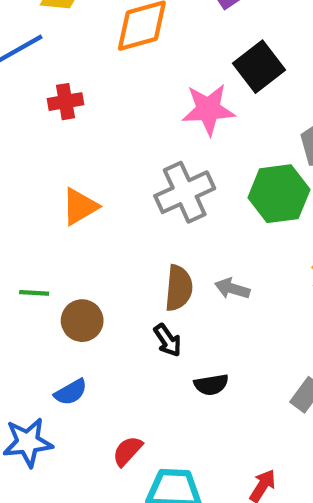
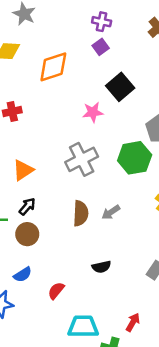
pink star: (208, 109) -> (93, 112), size x0.7
gray arrow: (232, 289) -> (111, 212), turned -48
black arrow: (168, 340) -> (27, 206), moved, turned -102
red semicircle: (127, 451) -> (56, 291), moved

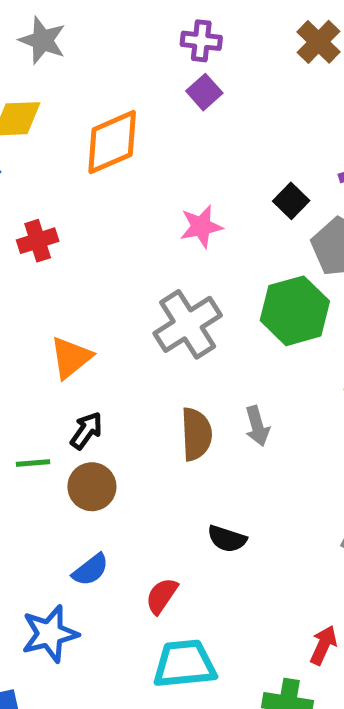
black square: (120, 87) -> (291, 201), moved, size x0.6
gray arrow: (111, 212) -> (257, 426), turned -66
black semicircle: (101, 267) -> (227, 539), moved, turned 36
cyan trapezoid: (83, 327) -> (184, 664), moved

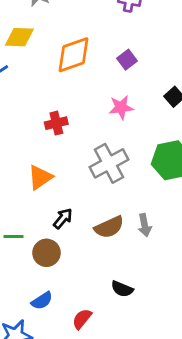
purple square: (204, 92) -> (127, 60), moved
red cross: (38, 241) -> (56, 123), moved
black arrow: (86, 431) -> (63, 218), moved
brown semicircle: (196, 434) -> (109, 227), turned 64

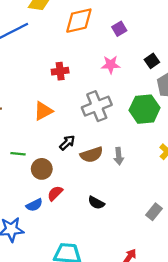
black arrow: (63, 218) -> (67, 143), moved
red semicircle: (82, 319) -> (55, 193), moved

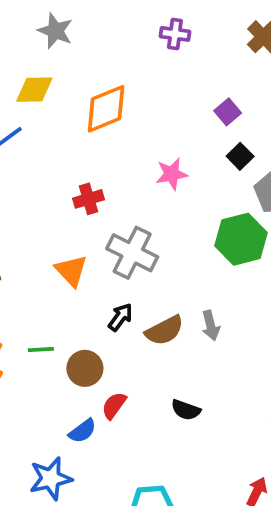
purple square: (119, 29) -> (228, 112), moved
gray cross: (97, 106) -> (132, 253), moved, turned -32
orange triangle: (43, 111) -> (71, 271), turned -36

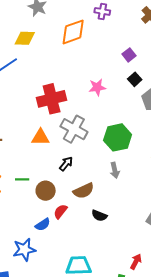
orange diamond: (106, 109) -> (73, 32), moved
red cross: (89, 199) -> (52, 99), size x1.8
green hexagon: (241, 239) -> (118, 137), moved
orange triangle: (71, 271) -> (40, 137), turned -48
brown semicircle: (165, 331) -> (84, 191), moved

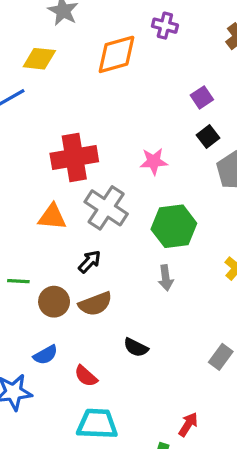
pink star: (97, 87) -> (154, 161), moved
brown semicircle: (84, 191) -> (95, 304), moved
red semicircle: (60, 211) -> (86, 376), moved, turned -91

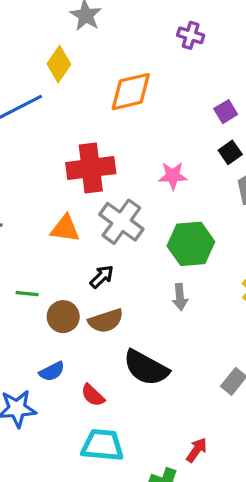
orange diamond: (116, 54) -> (131, 92), moved
yellow diamond: (39, 59) -> (59, 64), turned -64
black semicircle: (136, 347) -> (146, 368), size x1.8

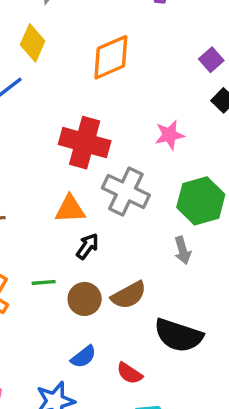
red cross: (91, 168) -> (85, 143), turned 33
black arrow: (102, 277) -> (87, 246), moved
gray arrow: (180, 297) -> (183, 250), moved

